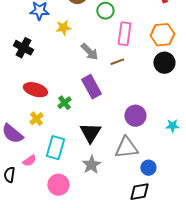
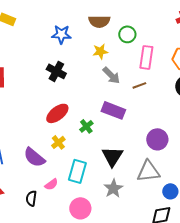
yellow star: (63, 28) -> (100, 51), moved
black cross: (23, 48) -> (56, 71), moved
purple rectangle: (91, 87) -> (113, 110), turned -40
red ellipse: (35, 90) -> (57, 113), turned -55

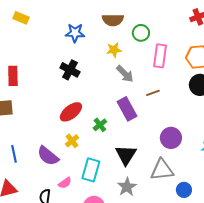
brown line: (139, 85) -> (153, 93), moved
purple rectangle: (113, 110) -> (127, 109), turned 40

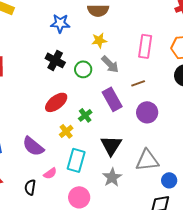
green circle: (141, 33) -> (83, 69), moved
purple circle: (171, 138) -> (147, 112), moved
yellow cross: (72, 141) -> (66, 131), moved

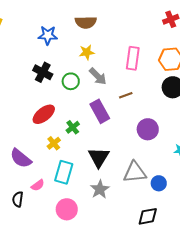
purple circle: (147, 112) -> (148, 129), moved
blue circle: (169, 180) -> (159, 183), moved

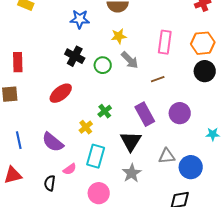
purple rectangle: (100, 111) -> (145, 114), moved
red ellipse: (44, 114) -> (61, 93), moved
gray triangle: (135, 172) -> (167, 156), size x0.7
blue circle: (159, 183) -> (191, 167), size x1.5

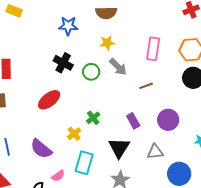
purple rectangle: (145, 114) -> (133, 121), size x0.7
gray triangle: (167, 156) -> (155, 152), moved

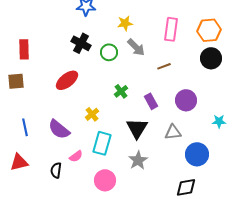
green cross: (93, 118) -> (121, 91), moved

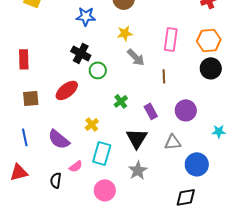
green circle: (109, 52) -> (98, 70), moved
brown line: (164, 66) -> (164, 76), turned -72
brown square: (16, 81) -> (31, 98), moved

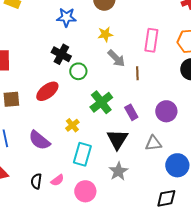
brown line: (164, 76) -> (137, 73), moved
green cross: (121, 101) -> (101, 102), size x1.6
pink semicircle: (76, 166) -> (57, 180), moved

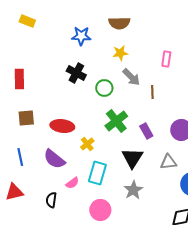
pink rectangle: (151, 40) -> (166, 59), size x0.7
green circle: (78, 71) -> (104, 88), moved
red ellipse: (47, 91) -> (62, 126), moved, turned 45
pink semicircle: (57, 180) -> (72, 183), moved

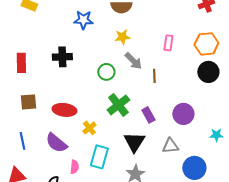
black cross: (76, 73) -> (62, 57), moved, turned -30
pink semicircle: (72, 183) -> (74, 167), turned -48

